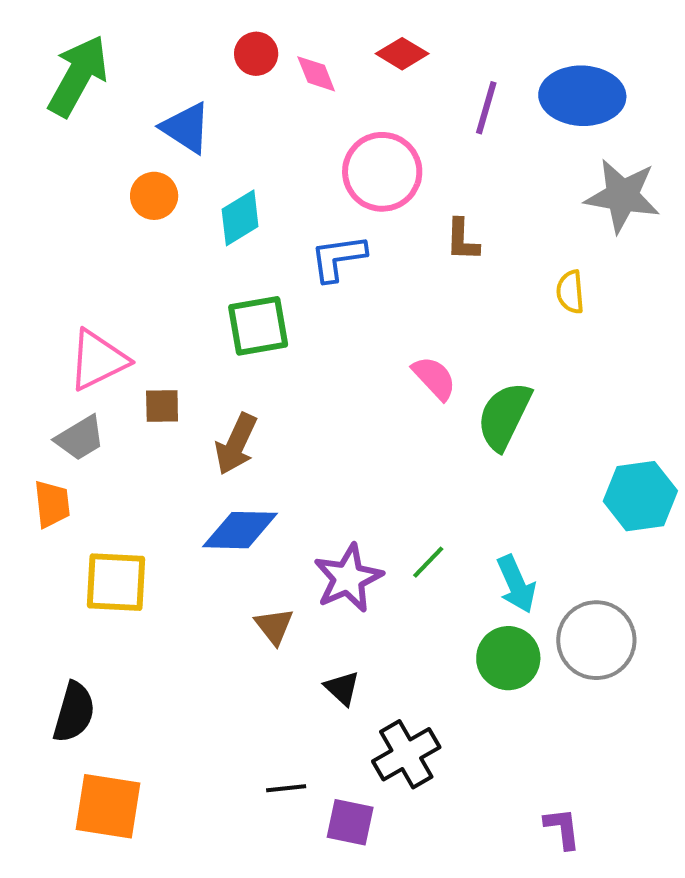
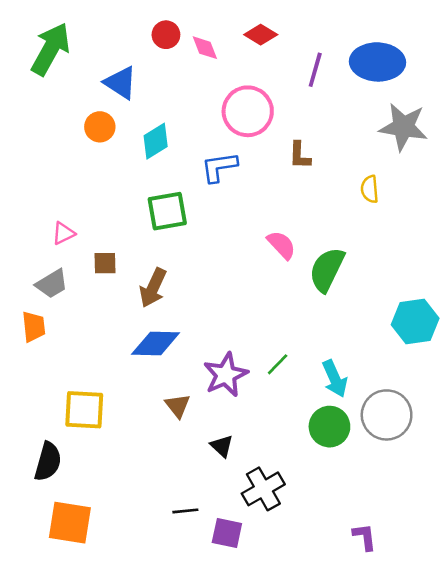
pink triangle: (98, 360) -> (63, 233), size x0.6
yellow square: (116, 582) -> (84, 410), moved

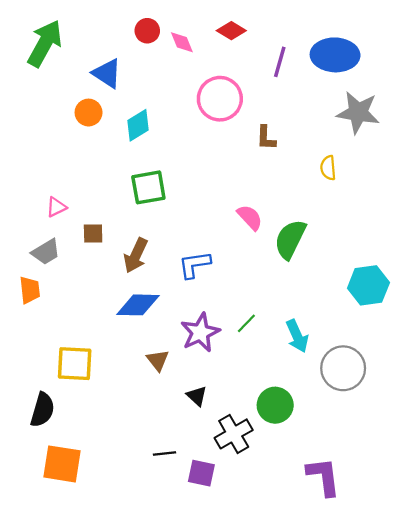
blue L-shape: (219, 167) -> (194, 265), moved
green circle: (329, 427) -> (275, 405), moved
purple L-shape: (365, 537) -> (324, 477), size x1.6

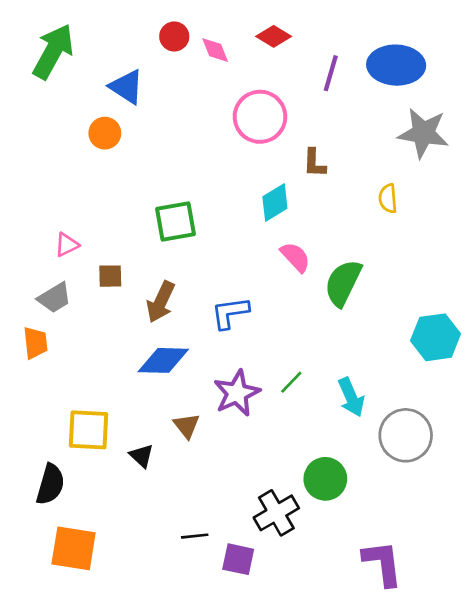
cyan diamond: (138, 125) -> (275, 203), moved
black triangle: (197, 396) -> (142, 456), moved

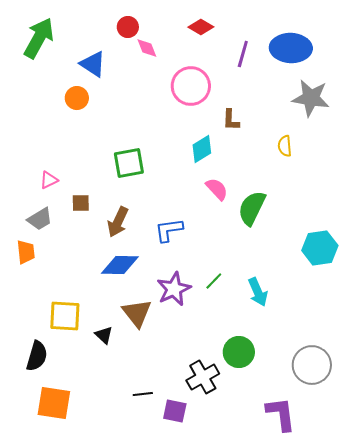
pink diamond: (215, 50) -> (147, 48), moved
brown triangle: (186, 426) -> (137, 313), size x1.5
gray circle: (406, 435) -> (312, 365), moved

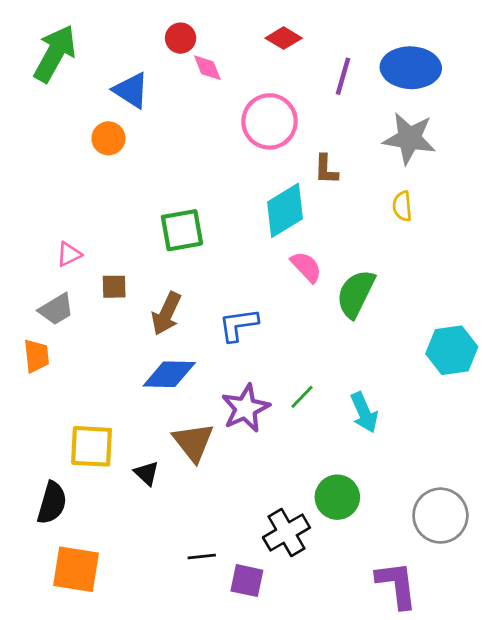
gray star: (311, 98) -> (409, 138), moved
cyan diamond: (202, 149) -> (285, 210), size x1.4

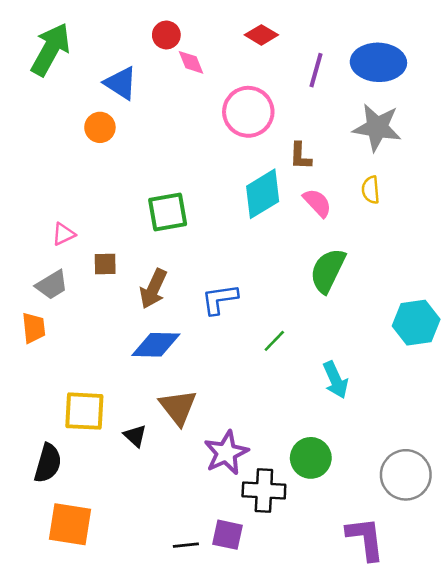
pink semicircle: (306, 267) -> (317, 203), moved
green line: (302, 397) -> (274, 341), moved
purple star: (245, 408) -> (226, 453), moved
black cross: (286, 533) -> (264, 490), turned 33
black line: (202, 557) -> (186, 545), moved

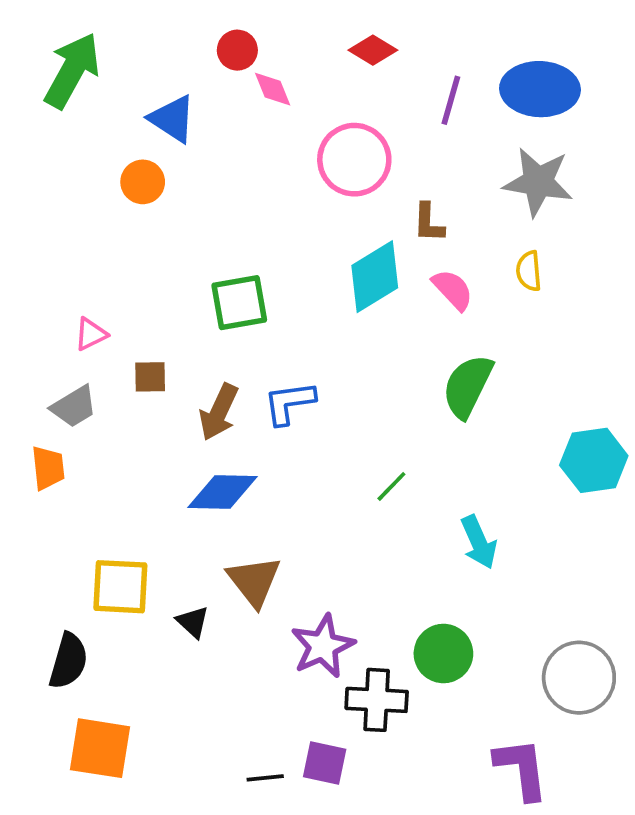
blue L-shape: (220, 299) -> (289, 403), moved

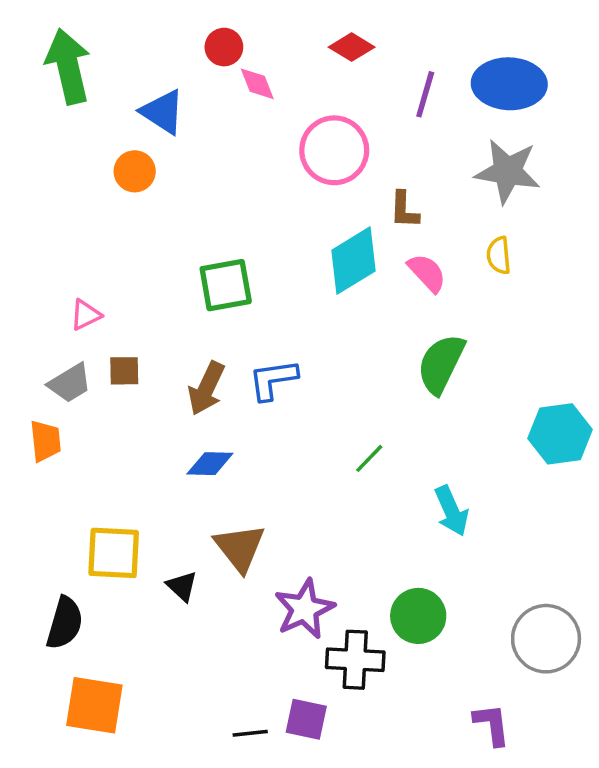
green arrow: (72, 71) -> (68, 66), turned -42
brown square: (150, 377) -> (124, 371), moved
blue diamond: (222, 492) -> (210, 464), size x0.7
purple L-shape: (521, 769) -> (492, 724), size x0.7

